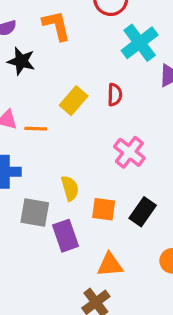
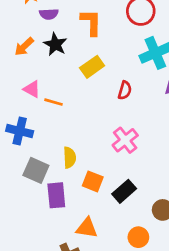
yellow rectangle: (74, 101) -> (92, 67), moved

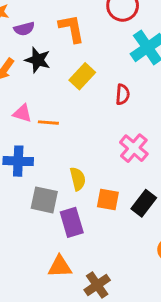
orange triangle: (87, 228) -> (60, 267), moved

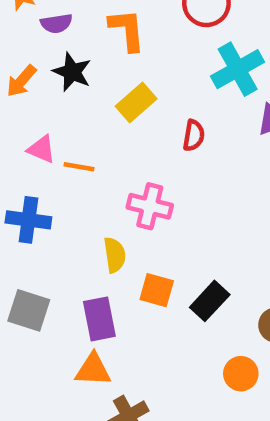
pink cross: (134, 148) -> (150, 206), moved, turned -32
gray square: (44, 200) -> (29, 310), moved
orange triangle: (60, 267) -> (93, 370), moved

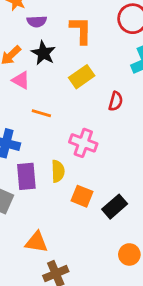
pink triangle: (41, 149) -> (21, 80), moved
purple rectangle: (99, 319) -> (26, 176), moved

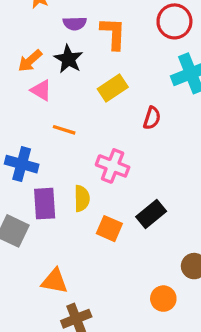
purple semicircle: (37, 21) -> (75, 23), moved
black rectangle: (115, 207) -> (151, 214), moved

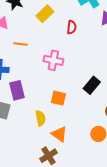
yellow semicircle: (82, 198) -> (40, 118), moved
black rectangle: (151, 214) -> (92, 85), moved
orange triangle: (54, 281) -> (59, 134), moved, turned 36

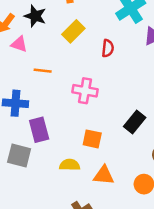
yellow semicircle: (40, 118) -> (70, 165), turned -77
orange triangle: (59, 134) -> (104, 175), moved, turned -30

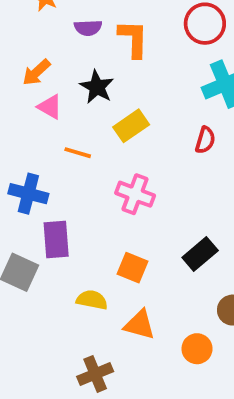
black star: (35, 16) -> (97, 87), moved
yellow rectangle: (73, 31) -> (131, 126), moved
red semicircle: (108, 48) -> (205, 140), moved

